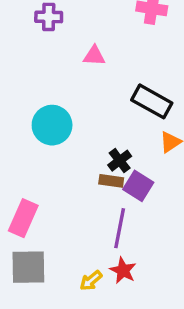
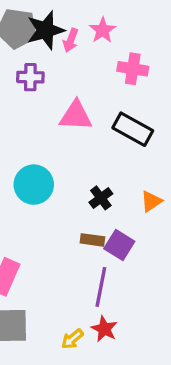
pink triangle: (94, 56) -> (76, 116), size x1.5
black rectangle: (152, 101) -> (133, 129), moved
black cross: (120, 161) -> (101, 198), moved

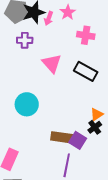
pink triangle: (76, 116) -> (52, 63), turned 45
black cross: (101, 198) -> (95, 127), moved
brown rectangle: (92, 240) -> (62, 137), size x1.5

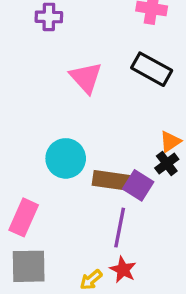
pink triangle: (52, 63) -> (86, 78), moved
cyan circle: (27, 104) -> (66, 158), moved

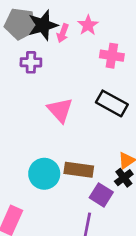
brown rectangle: (111, 180) -> (79, 170), moved

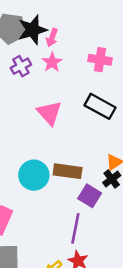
pink star: (88, 25) -> (52, 62), moved
purple cross: (31, 62) -> (21, 66), turned -30

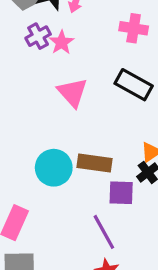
pink star: (52, 62) -> (62, 42), moved
purple square: (90, 196) -> (121, 193), turned -30
purple line: (75, 228) -> (104, 232), turned -40

